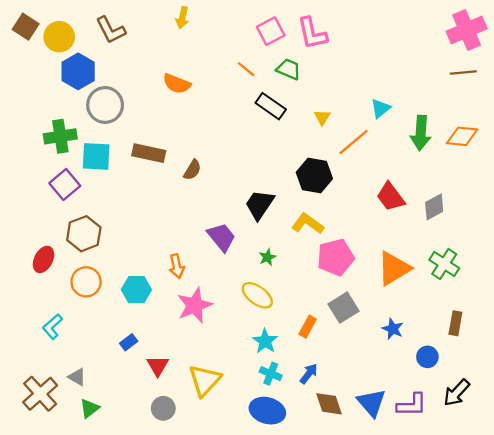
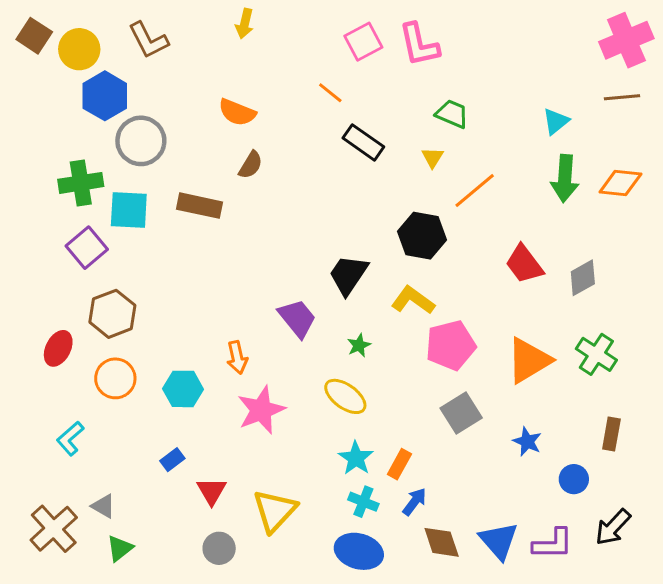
green trapezoid: (289, 69) -> (452, 114), moved
cyan triangle: (380, 108) -> (556, 121), moved
brown semicircle: (192, 170) -> (251, 165), moved
orange rectangle: (308, 327) -> (399, 464), moved

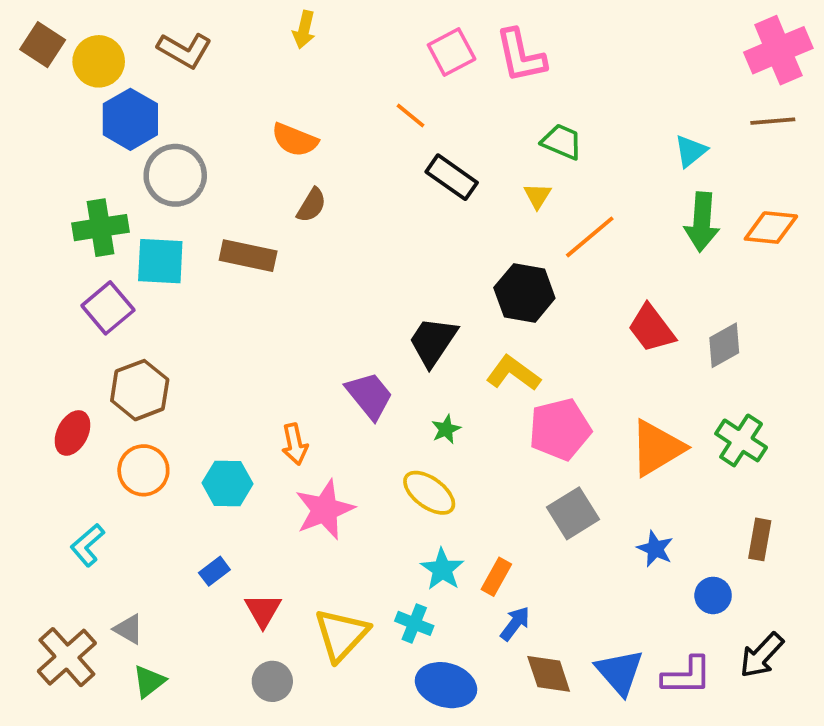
brown L-shape: (148, 40) -> (185, 50), turned -33
cyan cross: (363, 502) -> (414, 623), moved

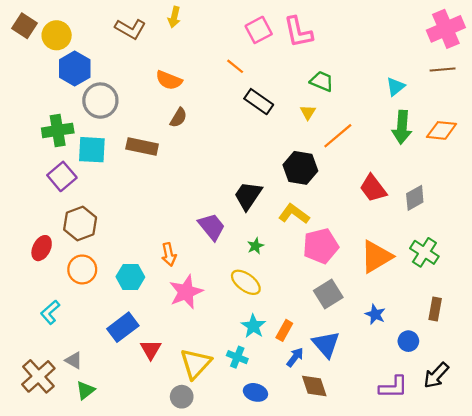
brown L-shape: (185, 50) -> (130, 29), moved
blue rectangle: (214, 571) -> (123, 327), size x1.8
blue triangle: (620, 672) -> (326, 344), moved
gray circle: (272, 681) -> (182, 397), moved
blue ellipse: (446, 685) -> (255, 392), size x0.7

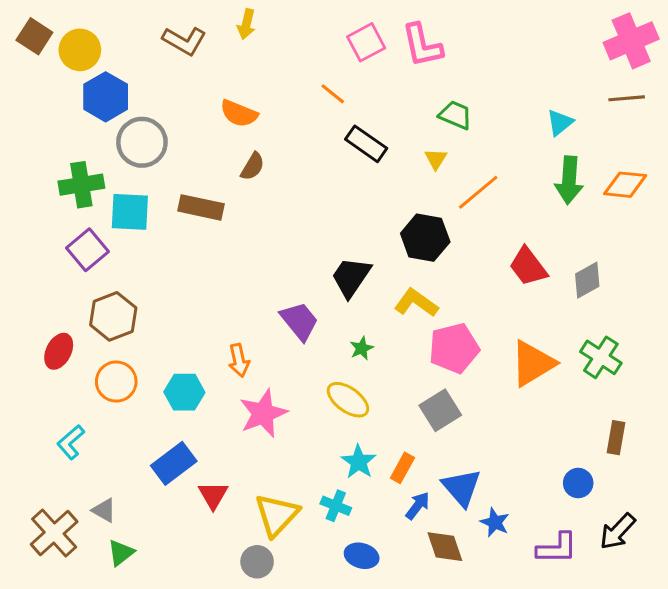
gray square: (328, 294) -> (440, 410), moved
blue star: (375, 314) -> (495, 522), moved

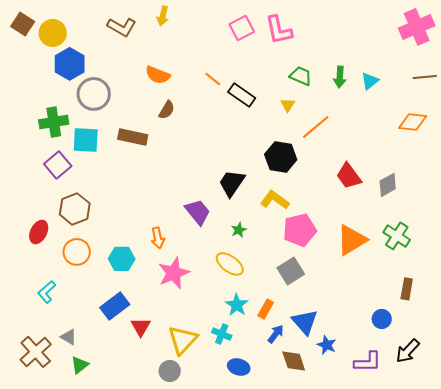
orange line: (333, 94) -> (213, 79), moved
brown line: (627, 98) -> (425, 77), moved
green arrow: (569, 180) -> (340, 77), moved, size x0.7

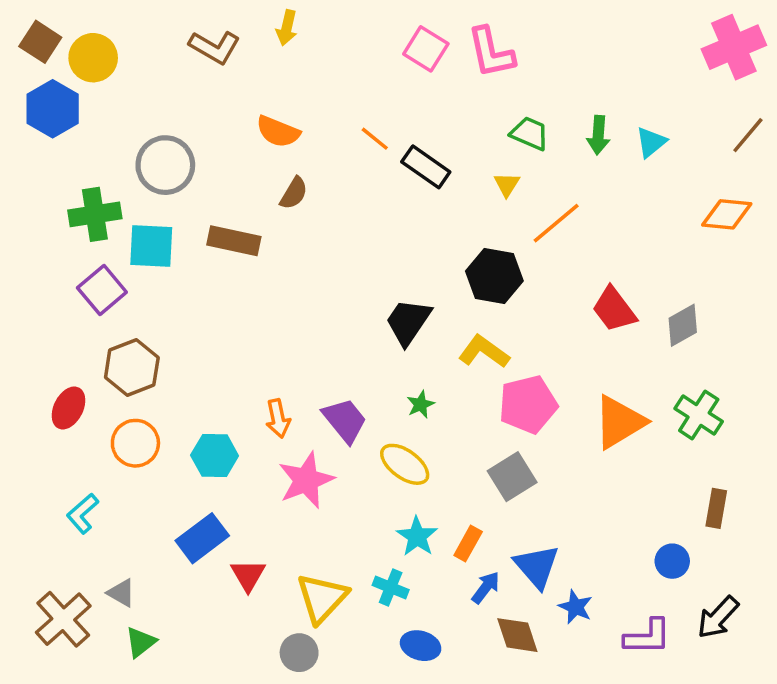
pink square: (242, 28) -> (426, 49), turned -30
blue hexagon: (70, 64) -> (53, 109), moved
brown line: (425, 77) -> (748, 135), turned -45
purple trapezoid: (198, 212) -> (345, 420), moved

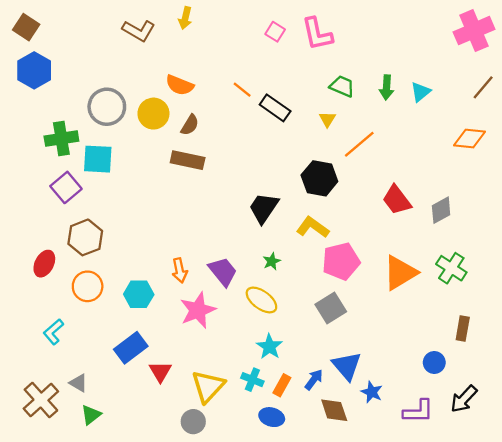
pink square: (426, 49) -> (275, 32), size x0.7
yellow circle: (93, 58) -> (153, 114), moved
brown rectangle: (234, 241) -> (188, 160), moved
orange rectangle: (468, 544) -> (282, 385), moved

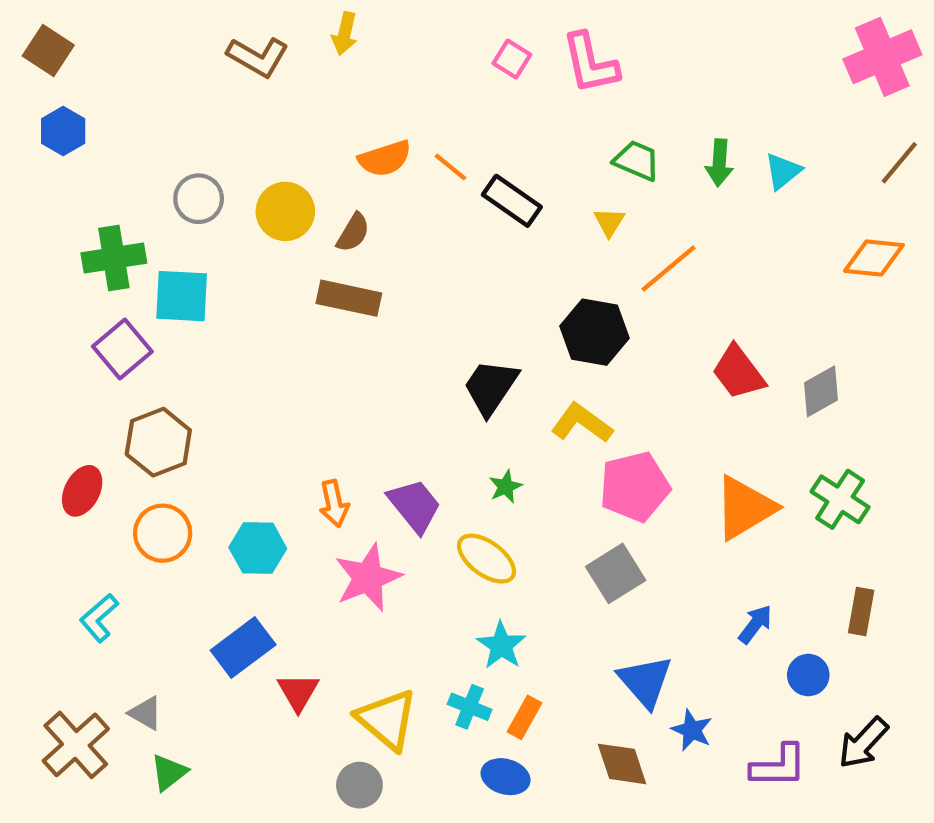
blue hexagon: (34, 70) -> (63, 131), size x0.7
orange semicircle: (180, 85) -> (385, 158), moved, turned -40
gray circle: (107, 107) -> (199, 199), size x0.7
blue arrow: (314, 380) -> (755, 624), moved
yellow triangle: (208, 386) -> (387, 719), turned -33

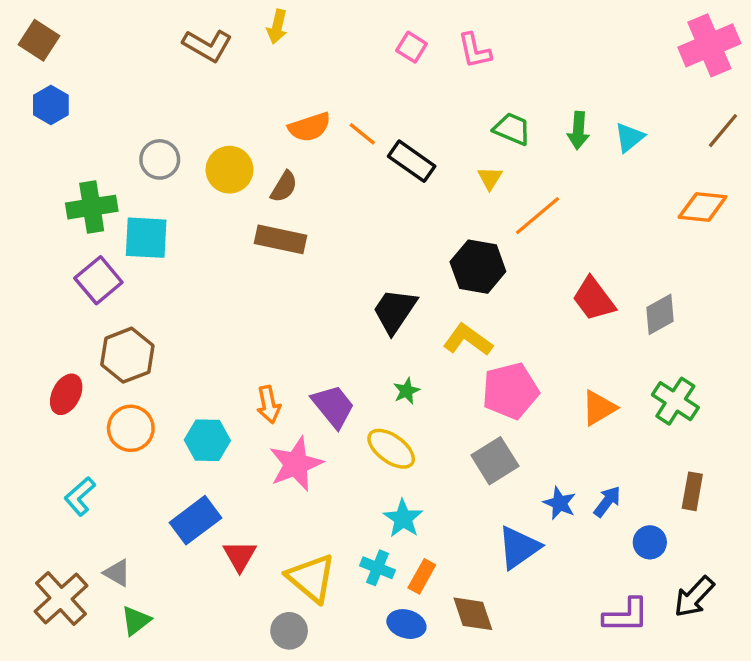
pink L-shape: (590, 63) -> (475, 51), size x0.7
orange triangle: (745, 508) -> (599, 408), size x0.7
blue triangle: (645, 681) -> (519, 547), turned 36
blue star: (692, 730) -> (560, 503), moved
brown diamond: (622, 764) -> (473, 614), moved

